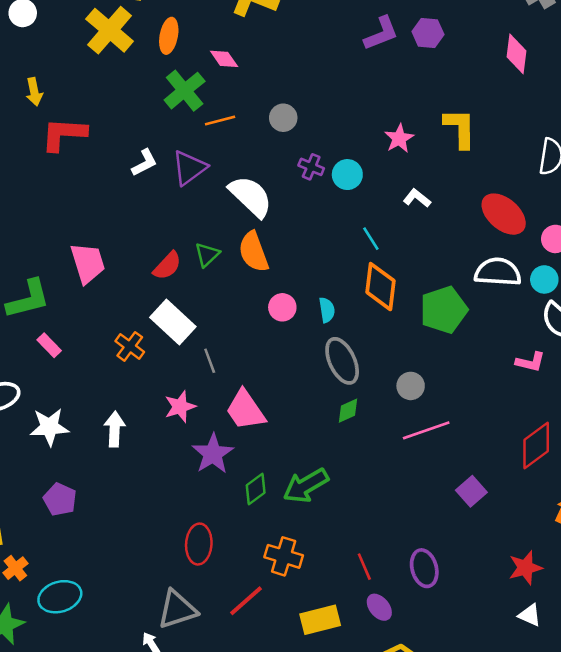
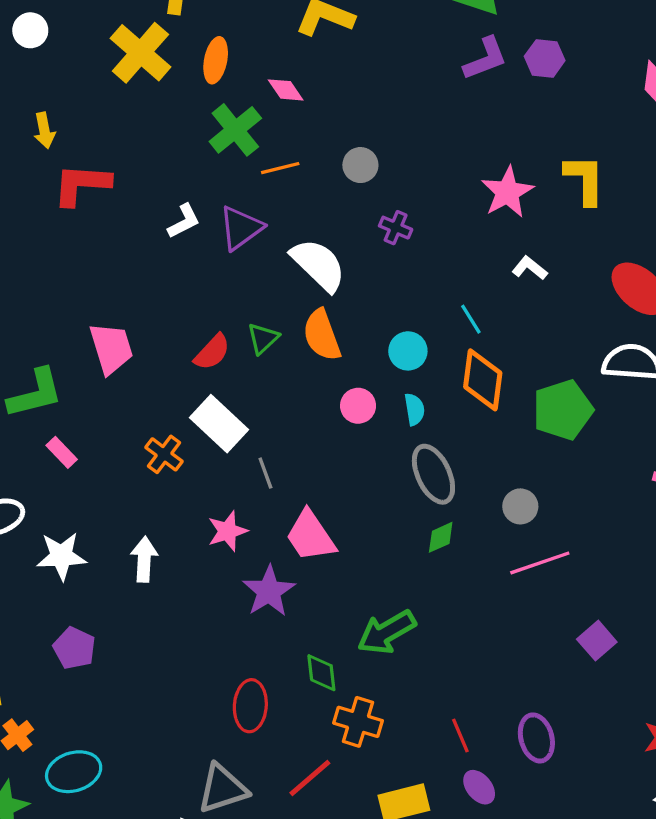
pink star: (399, 138) -> (507, 192), size x1.4
cyan circle: (347, 175) -> (408, 351), moved
green diamond: (256, 489) -> (321, 673), moved, turned -60

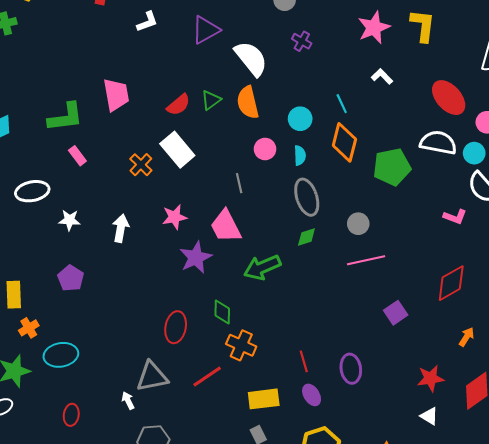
white L-shape: (184, 221) -> (147, 22), moved
gray line: (265, 473) -> (239, 183), moved
white star: (61, 556) -> (70, 220), size x0.7
green arrow: (387, 632) -> (262, 267), moved

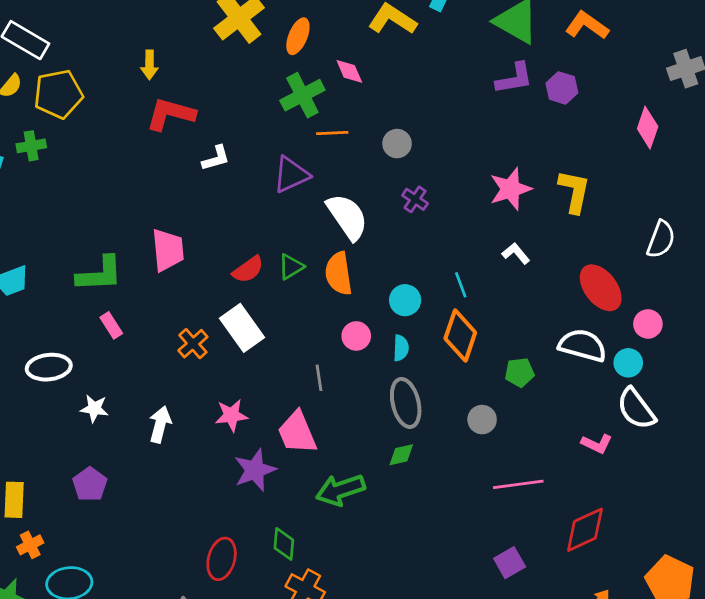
green pentagon: (392, 167) -> (520, 372), size x0.6
gray circle: (358, 224) -> (482, 420), moved
pink line: (366, 260) -> (518, 484), moved

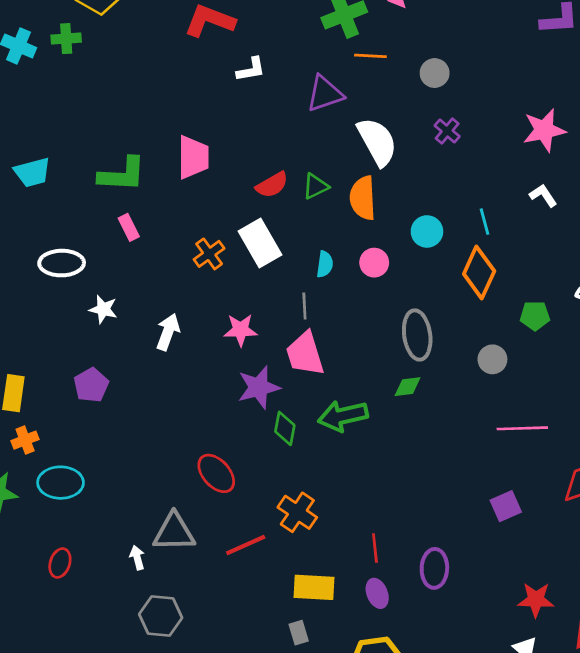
cyan semicircle: (401, 348) -> (325, 264), moved
gray line: (319, 378) -> (304, 306), moved
green diamond: (284, 544) -> (285, 428), moved
red ellipse: (222, 559) -> (216, 473), turned -63

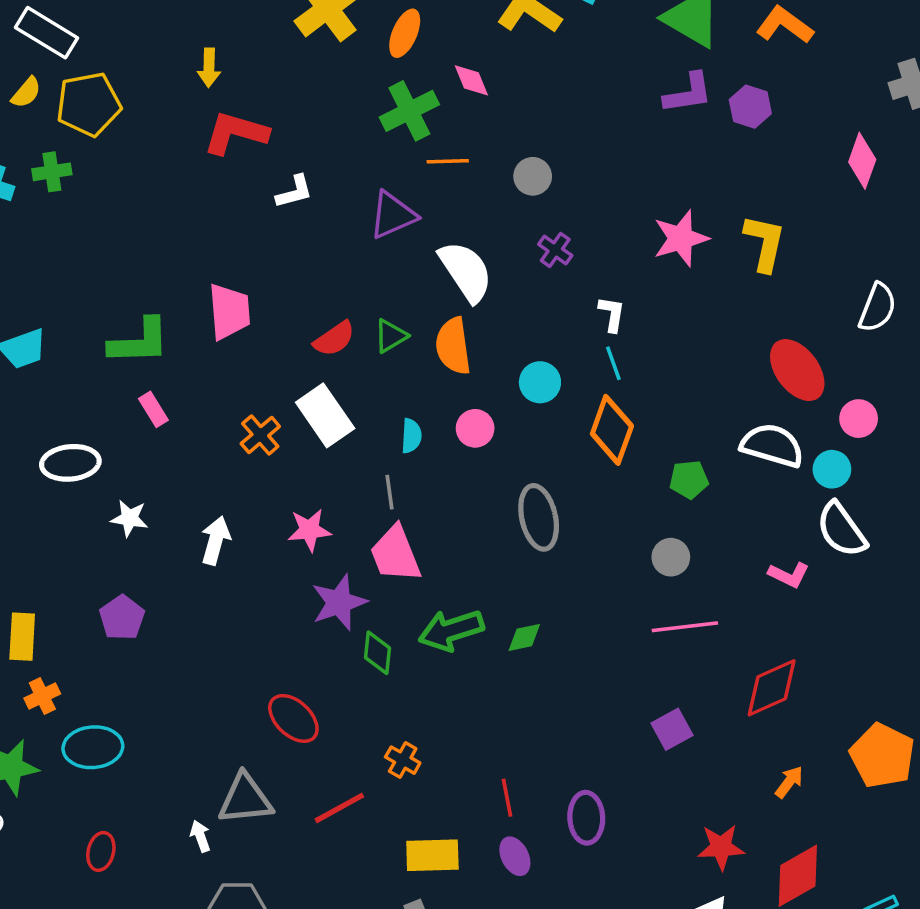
white L-shape: (543, 196) -> (612, 314), moved, turned 48
gray circle: (492, 359) -> (671, 557), moved
green diamond: (408, 387) -> (524, 637), moved
orange cross: (297, 512) -> (403, 760), size x0.7

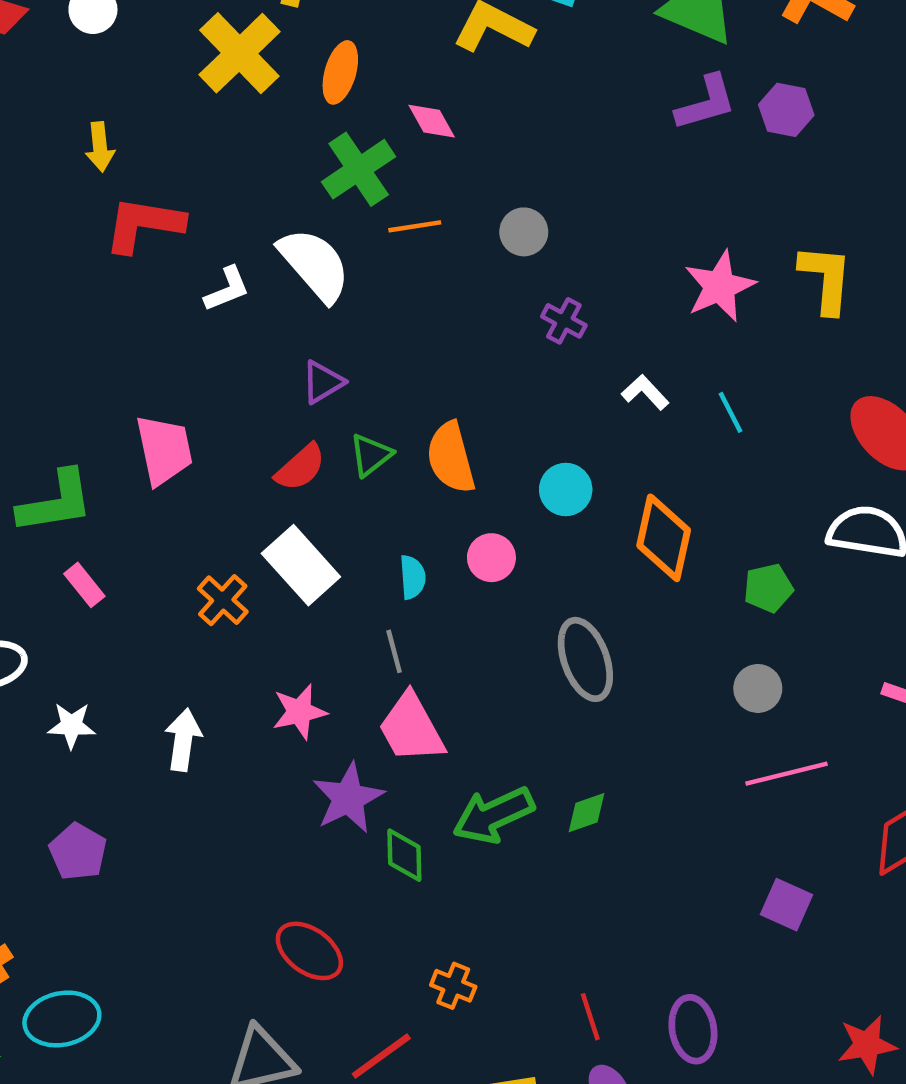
purple triangle: (393, 215) -> (323, 382), moved, size x0.7
white semicircle: (466, 271) -> (315, 265), moved
white L-shape: (612, 314) -> (645, 392), turned -45
cyan line: (613, 363) -> (731, 412), moved
purple square: (672, 729) -> (787, 905), turned -30

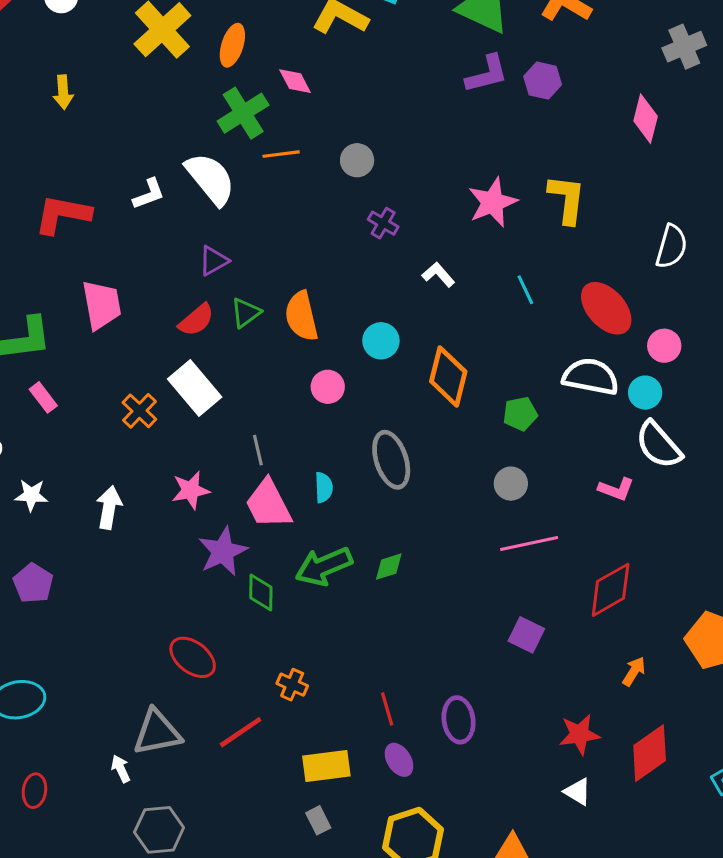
red L-shape: (144, 225) -> (63, 214), moved
cyan line: (731, 412) -> (525, 290), moved
cyan semicircle: (413, 577) -> (324, 487), moved

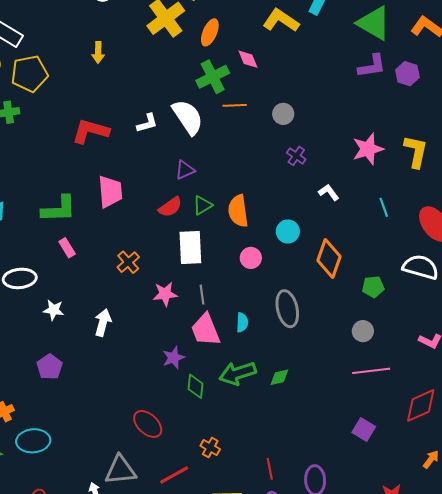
white rectangle: (195, 388) -> (190, 248), moved, turned 32
pink star: (191, 490) -> (165, 294), moved
purple star: (223, 551) -> (173, 358), size x0.7

